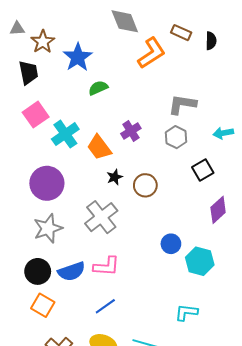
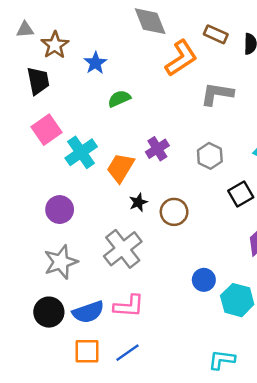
blue star: (78, 57) -> (95, 63), size x0.7
gray L-shape: (182, 104) -> (217, 94), moved
orange trapezoid: (99, 147) -> (120, 168), turned 68
purple circle: (47, 183) -> (60, 210), size x0.7
orange square: (43, 305) -> (87, 351), moved, turned -30

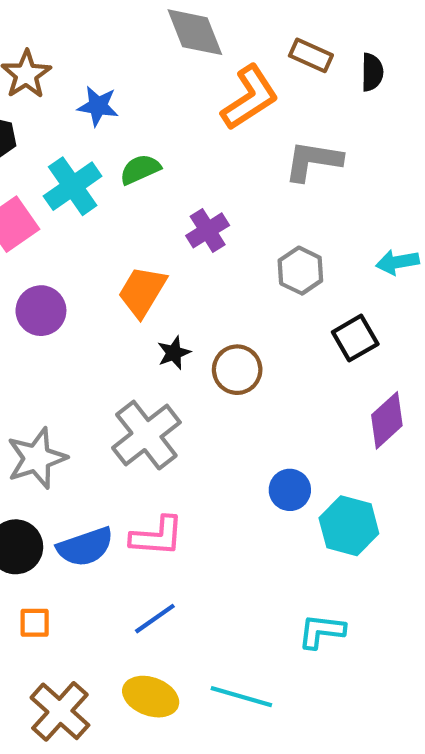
blue star: (95, 63) -> (98, 106), turned -30
purple cross: (157, 149) -> (208, 230), moved
cyan cross: (81, 152) -> (73, 186), moved
purple circle: (60, 210) -> (41, 311), moved
orange square: (87, 351) -> (35, 623), moved, size x0.7

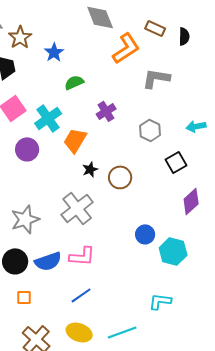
blue star: (98, 106) -> (54, 52), turned 30
cyan cross: (73, 186) -> (48, 118), moved
cyan line: (241, 697) -> (122, 332), turned -36

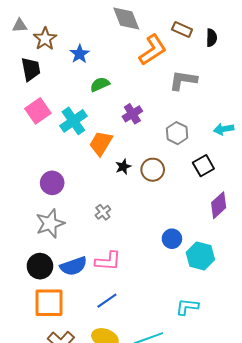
purple circle: (27, 149) -> (52, 183), moved
black star: (90, 169) -> (123, 167), moved
brown circle: (120, 177) -> (153, 170), moved
gray cross: (77, 208) -> (103, 212), size x0.5
orange square: (24, 297) -> (49, 303), size x2.0

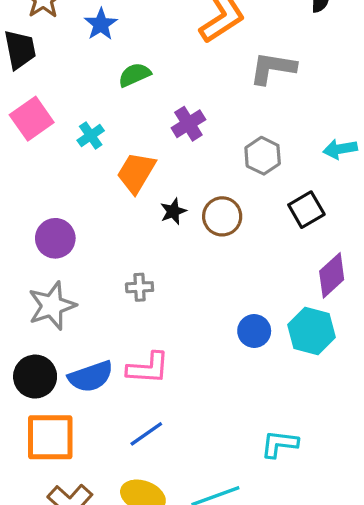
cyan cross: (73, 121) -> (91, 135), size x0.6
gray cross: (103, 212) -> (140, 287), turned 35
cyan hexagon: (200, 256) -> (311, 331), moved

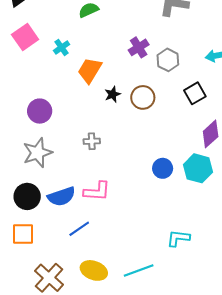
purple cross: (188, 124) -> (139, 47), moved
blue line: (146, 434) -> (79, 229), moved
orange square: (50, 437) -> (23, 234), moved, size x0.7

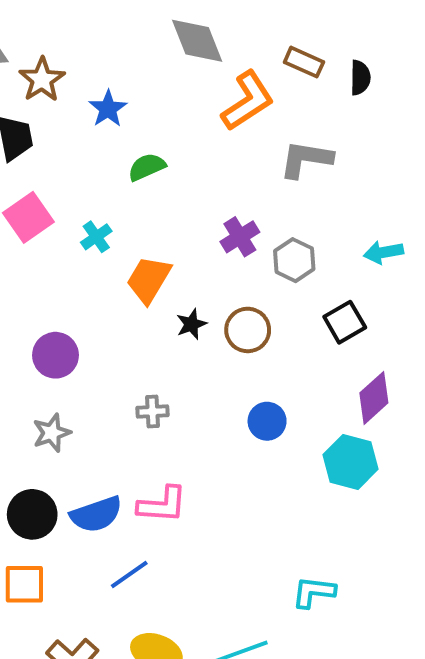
gray star: (38, 153) -> (52, 433), size x0.7
blue circle: (163, 168) -> (267, 421), moved

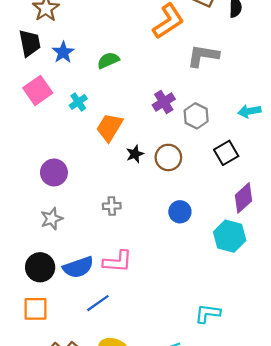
blue star: (108, 109) -> (63, 52), moved

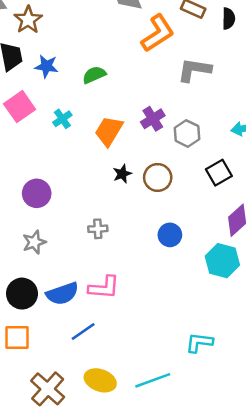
blue star: (63, 52) -> (46, 66), turned -30
orange trapezoid: (109, 127) -> (109, 131), moved

